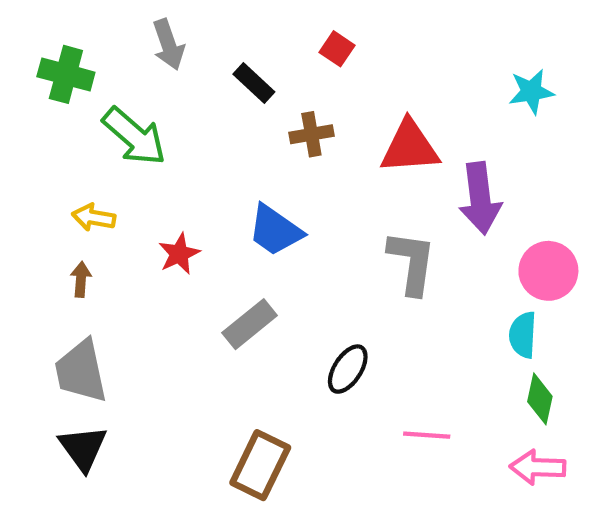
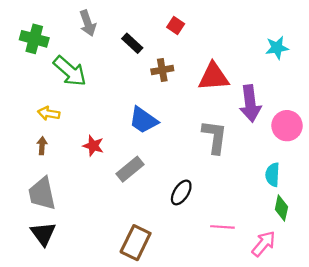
red star: (179, 254) -> (93, 146), moved, turned -30
pink circle: (548, 271) -> (287, 126), moved
pink arrow: (538, 467) -> (264, 244), moved, turned 128

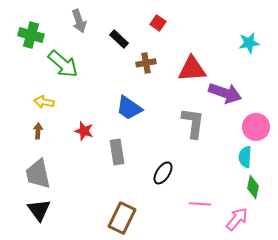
purple arrow: (250, 103) -> (225, 93), turned -64
pink circle: (287, 126) -> (256, 127), moved
gray rectangle: (130, 169) -> (117, 152), turned -60

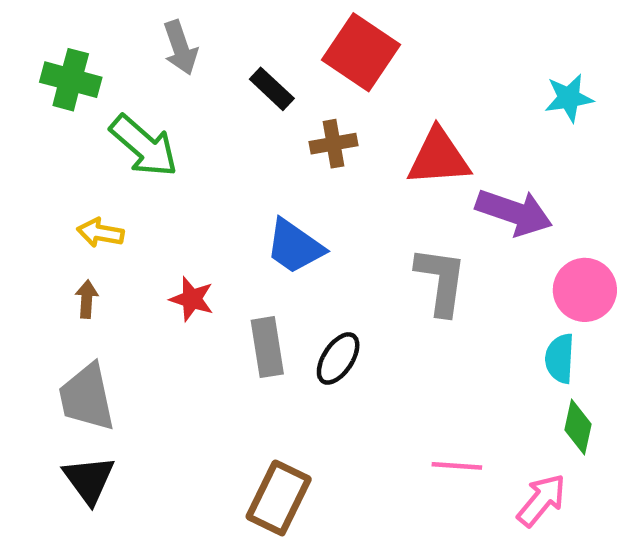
red square: (158, 23) -> (361, 52), size x2.0
black ellipse: (163, 173) -> (338, 358), moved

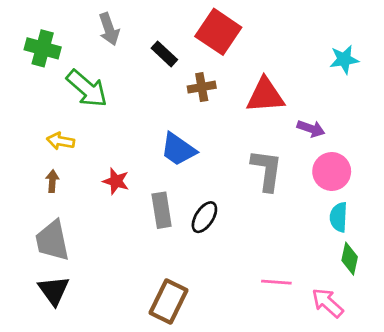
purple arrow: (514, 212) -> (311, 129), size x0.6
pink circle: (585, 290) -> (332, 171), moved
pink arrow: (541, 500) -> (328, 303), turned -88

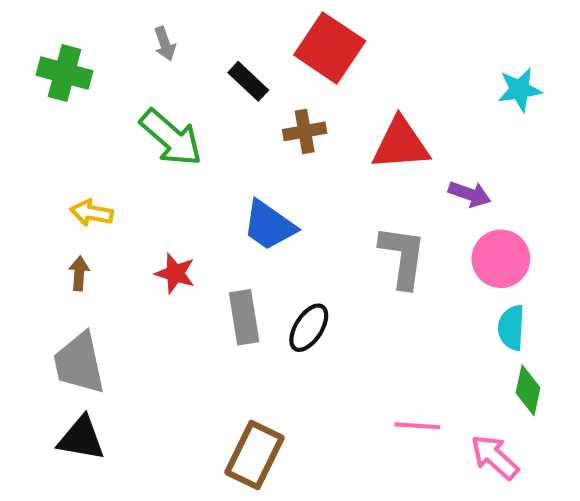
gray arrow: (109, 29) -> (165, 44), size x0.7
green arrow: (87, 88) -> (171, 138), moved
black triangle: (54, 290) -> (81, 438), turned -44

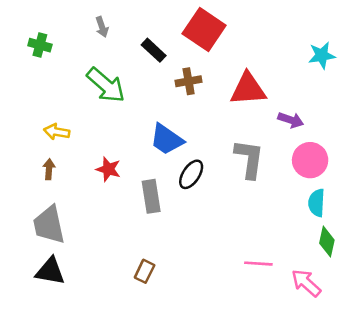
green cross: (65, 73) -> (40, 45), size x0.7
black ellipse: (309, 328) -> (191, 174), moved
brown rectangle: (255, 455) -> (145, 271), moved, size x0.6

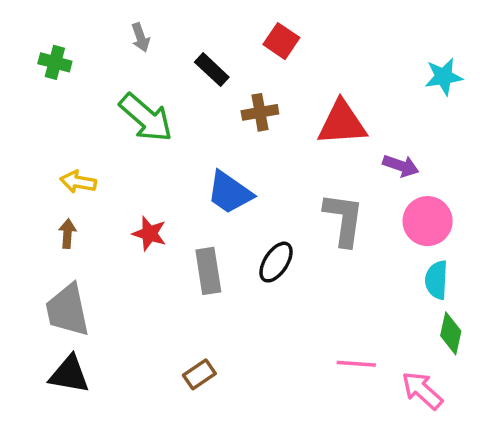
red square: (204, 30) -> (281, 41), size x0.6
black ellipse: (191, 174) -> (276, 262), moved
brown rectangle: (145, 271) -> (199, 374), turned 30

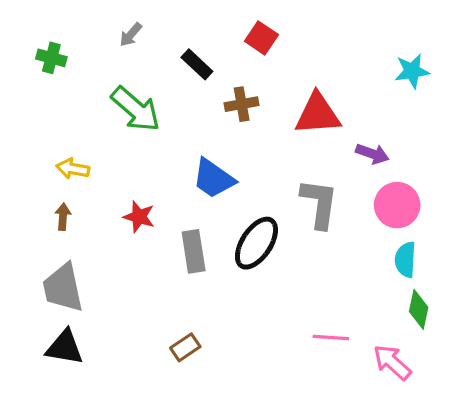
gray arrow: (141, 37) -> (131, 35), turned 60
black ellipse: (276, 262) -> (256, 243), size x1.4

